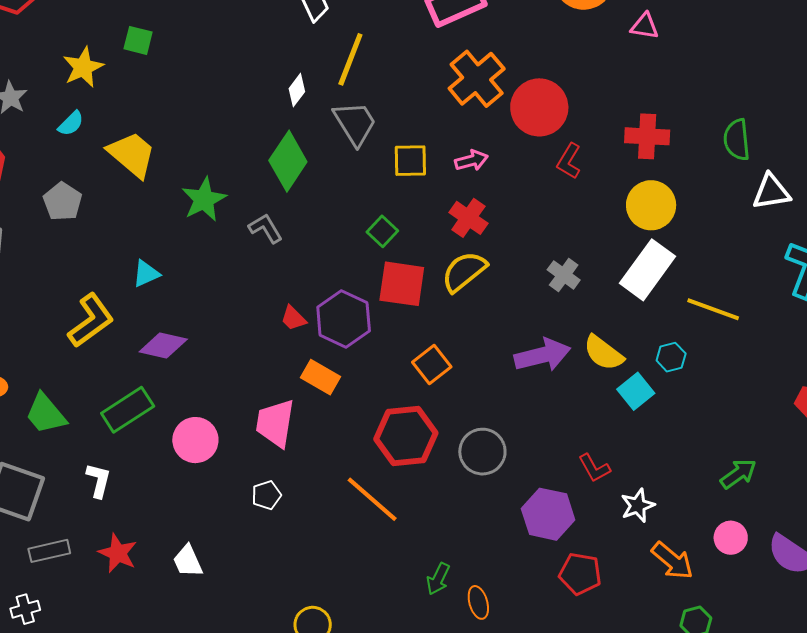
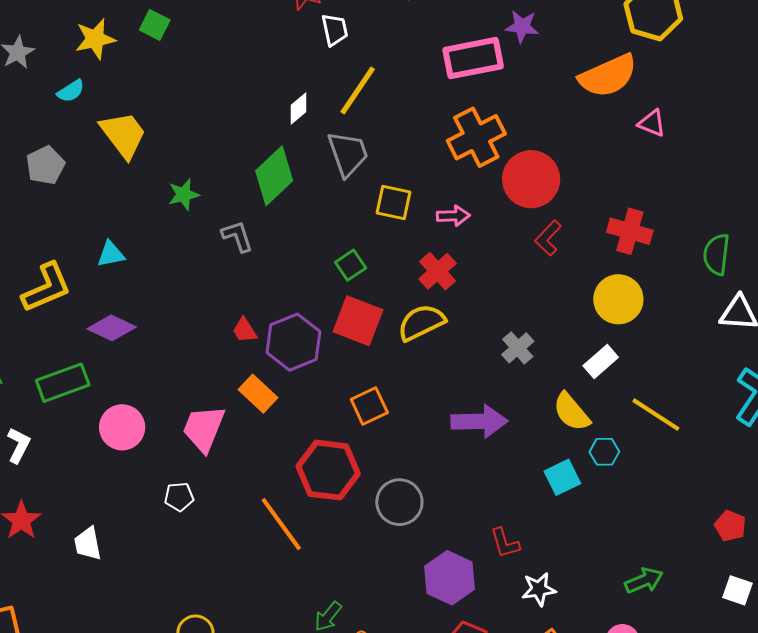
green star: (204, 199) -> (184, 195), size x0.7
white rectangle: (648, 270) -> (601, 361), size x0.6
yellow semicircle: (603, 353) -> (571, 412), moved

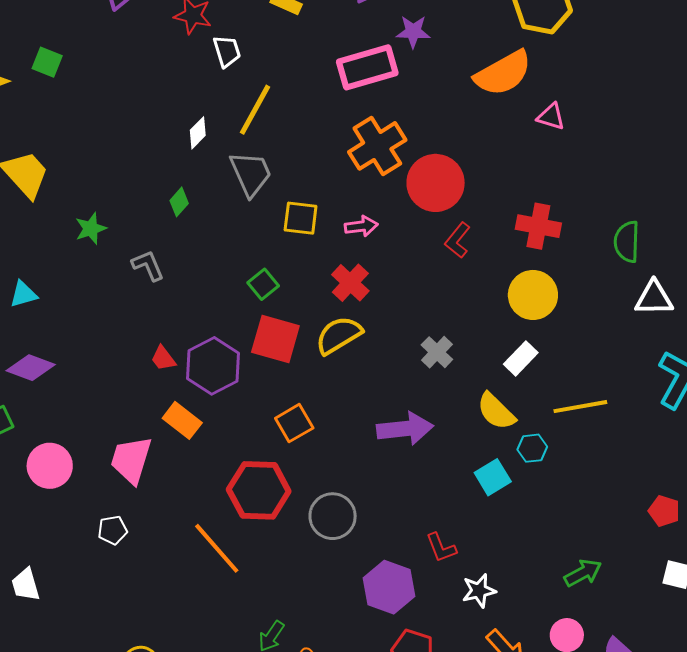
green diamond: (274, 176) -> (179, 202), size x0.5
yellow line: (656, 415) -> (580, 407), turned -38

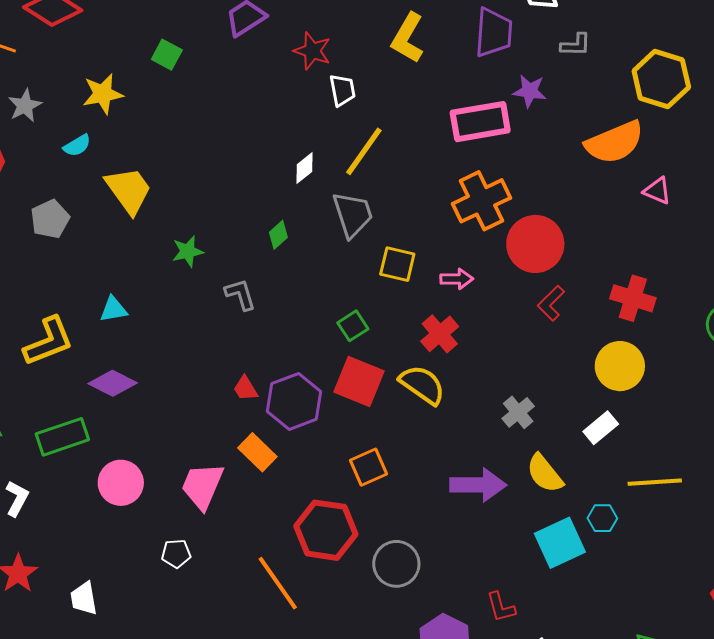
green square: (47, 62) -> (167, 55), moved
yellow semicircle: (339, 335) -> (422, 385), turned 60
yellow semicircle: (496, 411) -> (545, 473), moved
cyan square: (493, 477) -> (560, 543), size x1.4

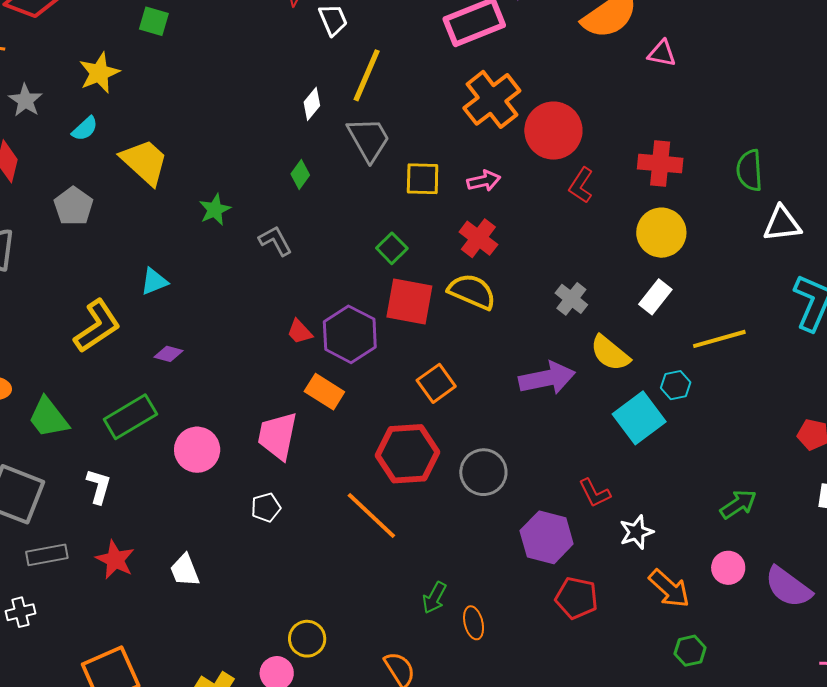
purple diamond: (113, 383) -> (169, 354), size x0.6

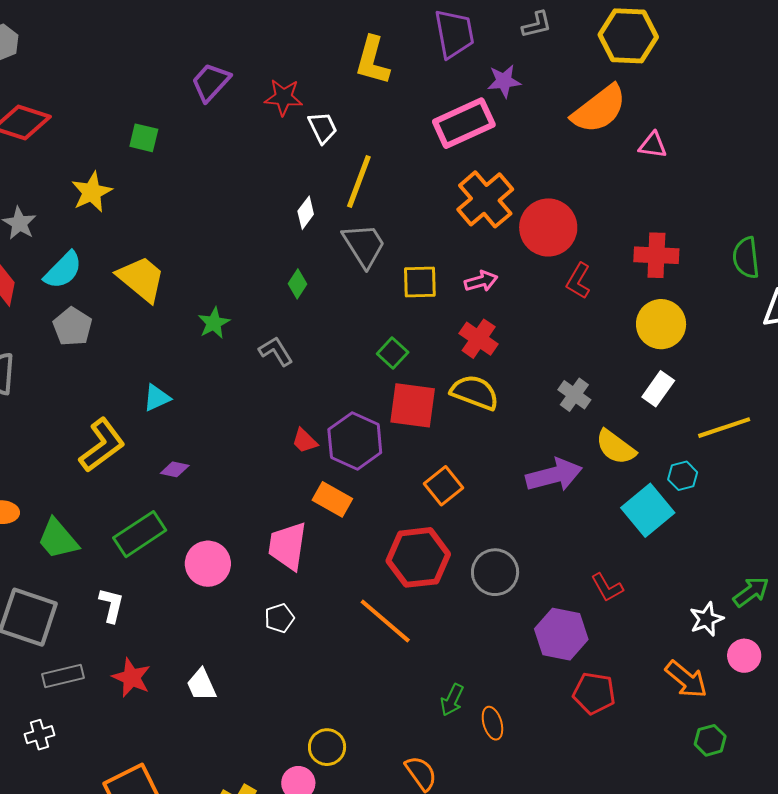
cyan semicircle: (85, 129) -> (63, 270), moved, size x1.5
white star: (636, 532) -> (706, 619), moved

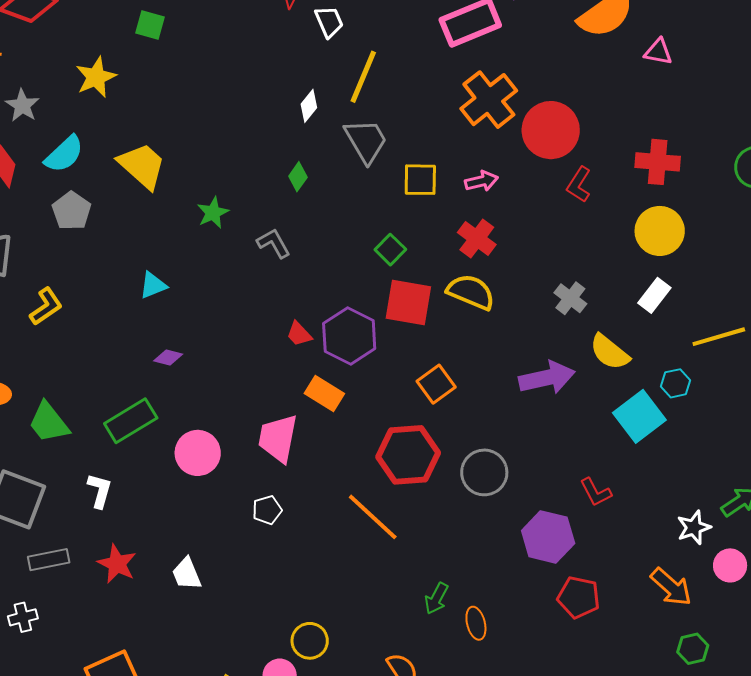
yellow L-shape: (102, 445) -> (46, 306), moved, size x0.7

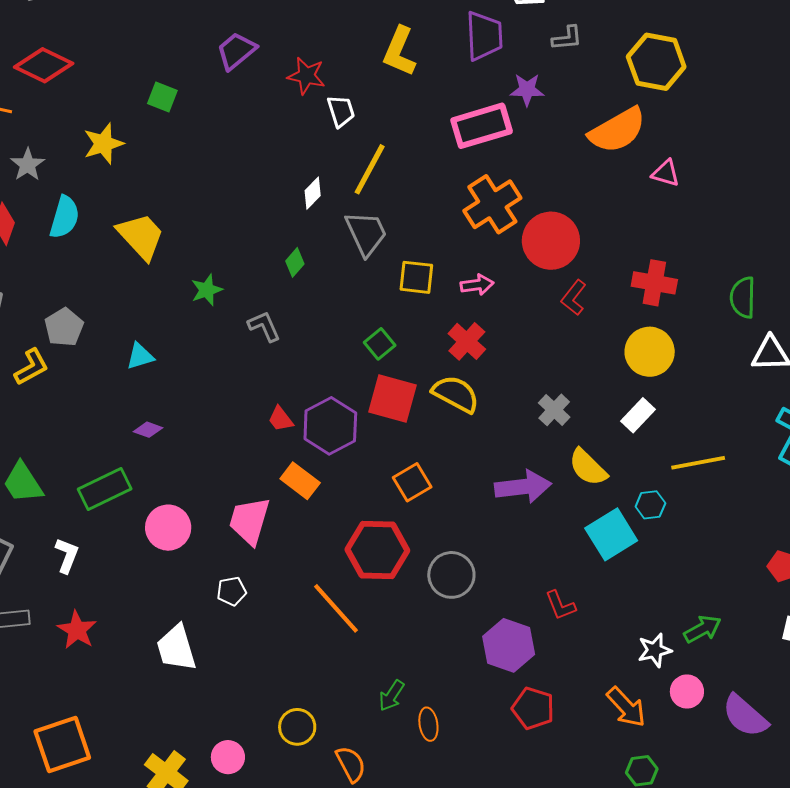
cyan semicircle: (64, 154) -> (64, 217), turned -36
gray pentagon: (72, 211) -> (64, 327), moved
white trapezoid: (187, 574) -> (176, 648), moved, size x1.4
yellow circle: (310, 641) -> (297, 727), moved

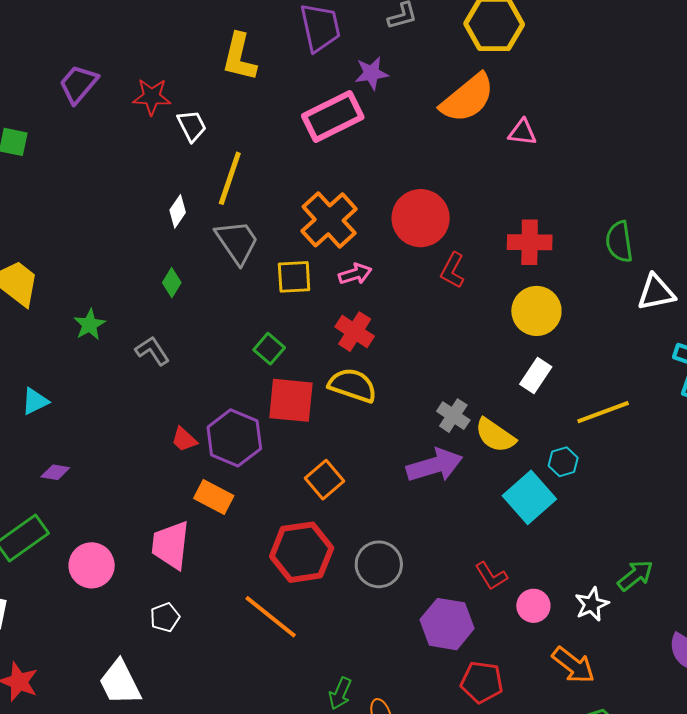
orange cross: (492, 204) -> (329, 220), moved
gray cross: (554, 410) -> (453, 416), moved
pink circle: (687, 691) -> (533, 606), moved

